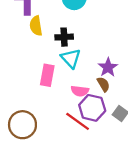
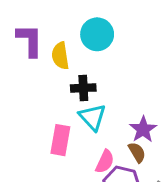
yellow semicircle: (36, 26) -> (60, 56), moved
pink semicircle: (80, 91) -> (105, 162), turned -72

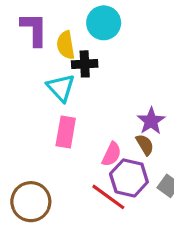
black cross: (83, 88) -> (85, 64), moved
cyan triangle: (93, 117) -> (61, 88), moved

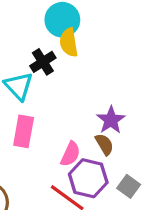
yellow semicircle: (66, 45) -> (69, 42), moved
black cross: (85, 64) -> (43, 62), turned -30

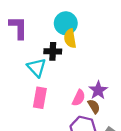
black cross: (43, 62) -> (53, 51), turned 35
pink semicircle: (70, 154) -> (79, 98), moved

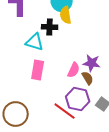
cyan triangle: (37, 68) -> (35, 42), turned -30
purple star: (98, 90) -> (92, 63), turned -30

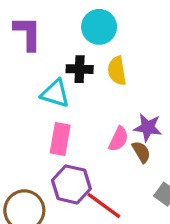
yellow semicircle: (66, 15) -> (117, 71), moved
purple hexagon: (78, 99) -> (71, 184), moved

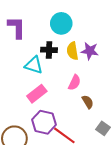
purple star: (148, 128) -> (90, 51), moved
pink rectangle: (60, 139) -> (37, 94), turned 42
pink semicircle: (119, 139) -> (74, 82), moved

